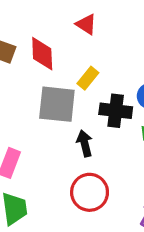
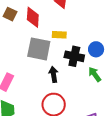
yellow rectangle: (88, 78) -> (59, 35), turned 48

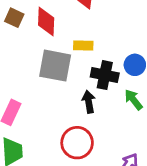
black arrow: (53, 74) -> (89, 102), moved

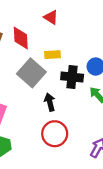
gray square: (55, 66) -> (31, 73), turned 36
black arrow: (89, 102) -> (50, 102), moved

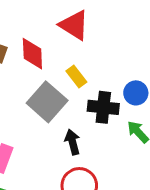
red triangle: (51, 17) -> (74, 25), size x1.5
yellow rectangle: (53, 55) -> (76, 77), turned 56

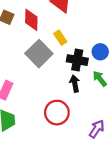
black arrow: (73, 142) -> (75, 84), moved

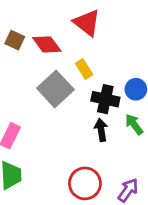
red diamond: (31, 20) -> (47, 44), turned -40
red circle: (57, 113) -> (85, 183), moved

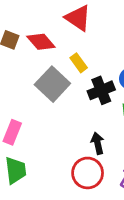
black cross: (105, 99) -> (101, 90), turned -30
black arrow: (101, 130) -> (98, 143), moved

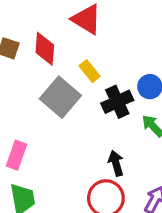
red diamond: (41, 42) -> (45, 49), turned 48

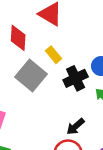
black arrow: (116, 163) -> (75, 127), turned -114

